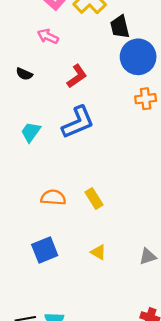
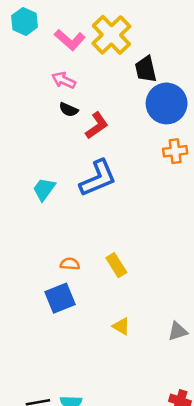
black semicircle: (24, 74) -> (69, 110), moved
orange semicircle: (53, 197) -> (70, 264), size x0.7
blue square: (45, 250) -> (60, 298), moved

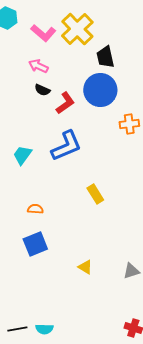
blue circle: (167, 103) -> (100, 90), moved
orange semicircle: (70, 264) -> (35, 209), moved
yellow rectangle: (116, 265) -> (95, 194), moved

